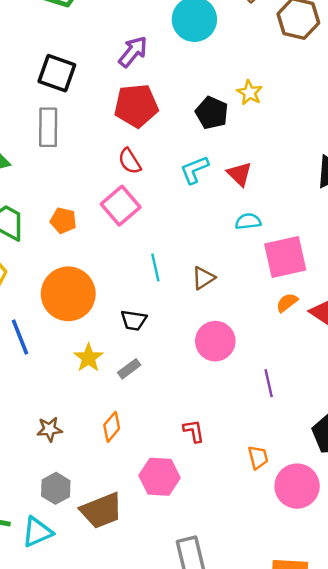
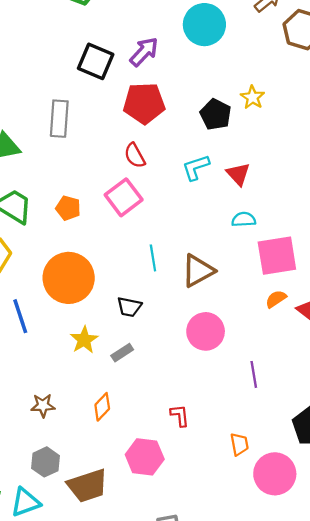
black square: (57, 73) -> (96, 61), moved
brown triangle: (203, 278) -> (198, 271), size x1.5

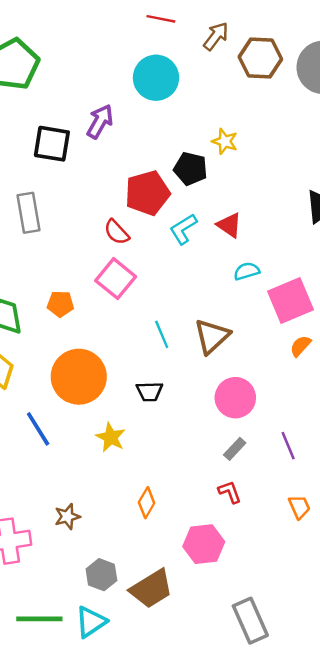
red pentagon: (144, 103) -> (147, 193), moved
gray rectangle: (122, 353) -> (235, 449), moved
purple line: (254, 374) -> (288, 446), moved
brown star: (43, 405) -> (67, 517), moved

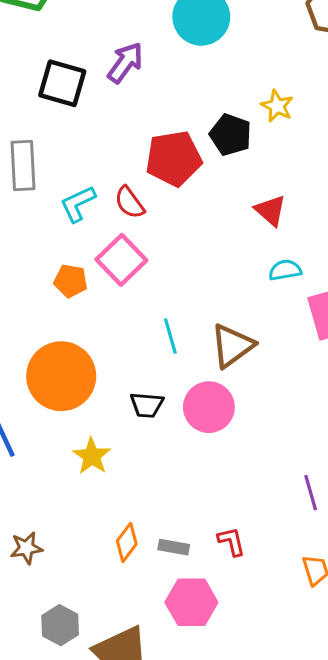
cyan L-shape: (183, 229) -> (78, 204), moved
orange pentagon: (60, 304) -> (71, 281), moved
pink circle: (235, 398) -> (209, 407), moved
gray rectangle: (235, 449) -> (174, 547), moved, turned 50

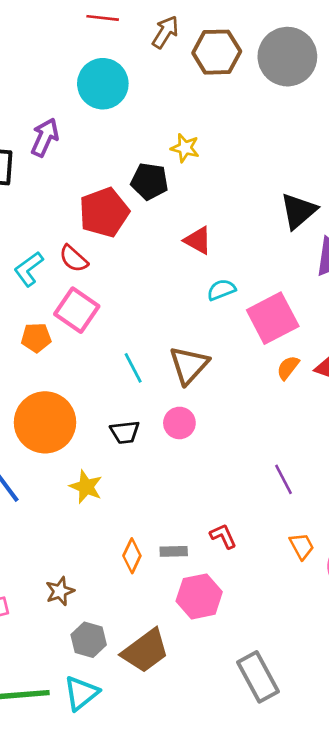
pink circle: (209, 407) -> (179, 423), size x0.7
brown star: (26, 548) -> (60, 591), moved

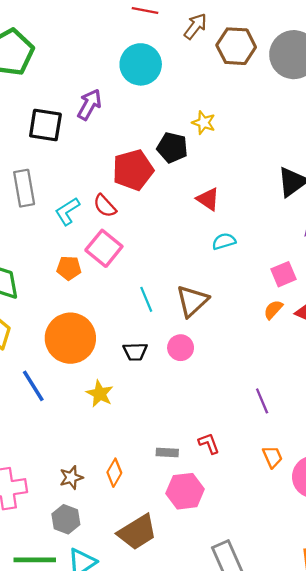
pink square: (273, 318) -> (284, 274), moved, size x0.6
orange diamond: (132, 556) -> (114, 473), moved
gray hexagon: (89, 640) -> (66, 519), moved

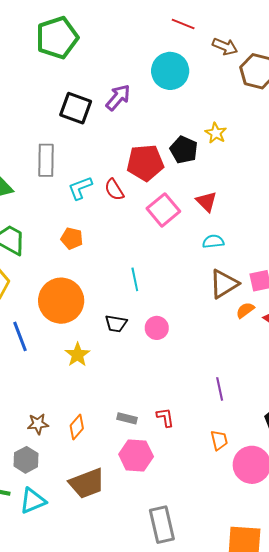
brown arrow: (195, 26) -> (225, 47), turned 65
pink square: (104, 248) -> (163, 210), moved
brown triangle: (192, 301) -> (224, 284), moved

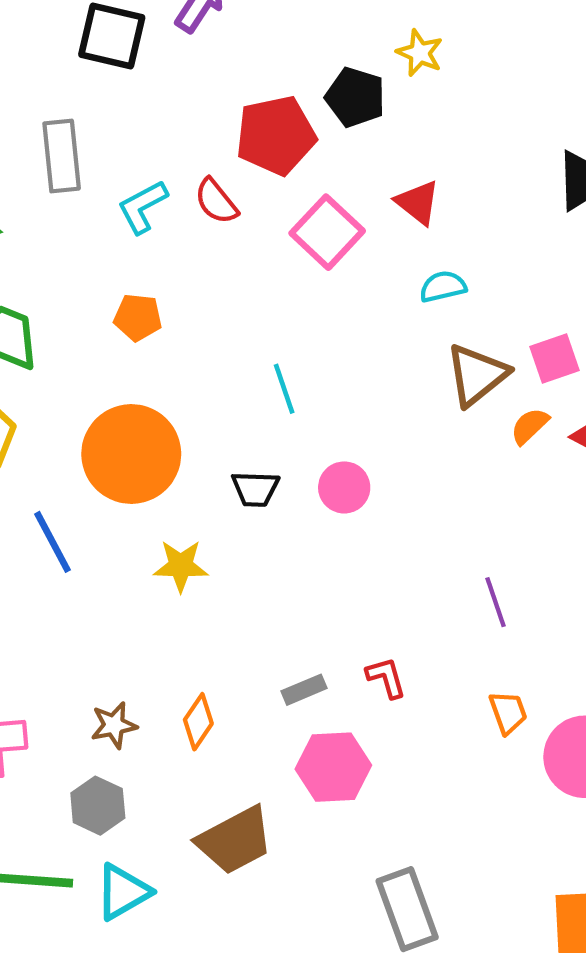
yellow star: (77, 355) -> (181, 566), turned -30
gray rectangle: (127, 418) -> (304, 690), turned -30

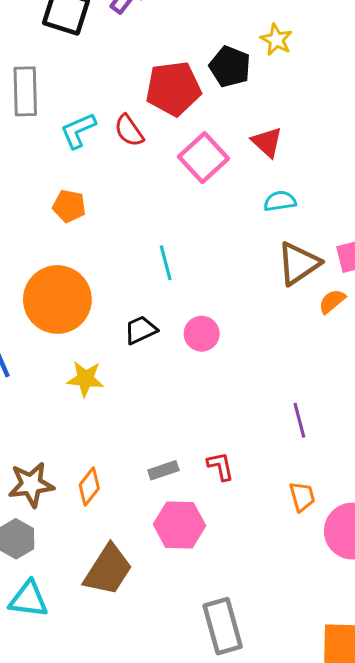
black trapezoid: (255, 489) -> (141, 330), turned 148
brown star: (114, 725) -> (31, 485), size x1.4
brown trapezoid: (235, 840) -> (108, 570), turned -34
cyan triangle: (123, 892) -> (29, 599), turned 33

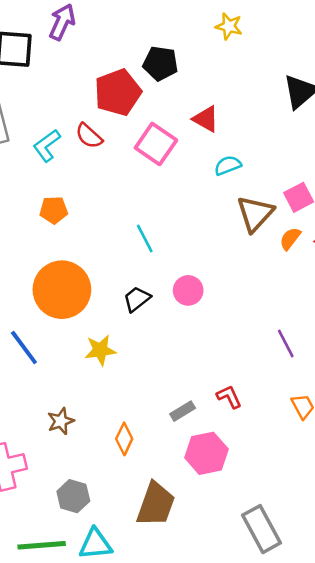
yellow star: (276, 40) -> (229, 26), moved
brown star: (31, 485) -> (61, 421), moved, size x0.7

